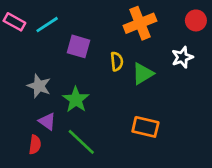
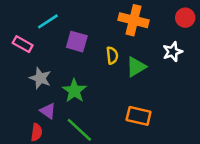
pink rectangle: (14, 22) -> (23, 44), moved
orange cross: (140, 23) -> (134, 20), turned 36

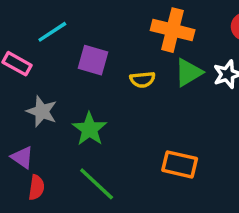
yellow semicircle: (112, 55) -> (143, 80), turned 90
green triangle: (136, 67) -> (188, 72), moved
purple triangle: (48, 111) -> (22, 157), moved

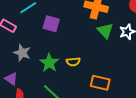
green triangle: (188, 72) -> (105, 31), turned -42
yellow semicircle: (143, 80) -> (73, 62), moved

